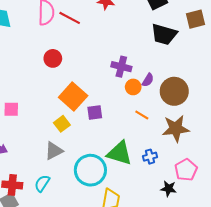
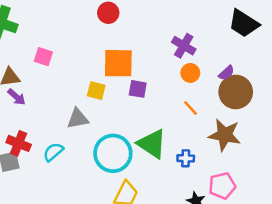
purple semicircle: (148, 80) -> (226, 73), moved
orange square: (73, 96) -> (118, 63), turned 32
yellow square: (62, 124) -> (96, 91), turned 35

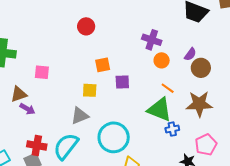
orange square: (118, 63) -> (103, 65), size x0.6
brown circle: (236, 92) -> (201, 68), size x0.7
green triangle: (152, 144) -> (159, 110), moved
cyan semicircle: (53, 152) -> (66, 146), size x1.6

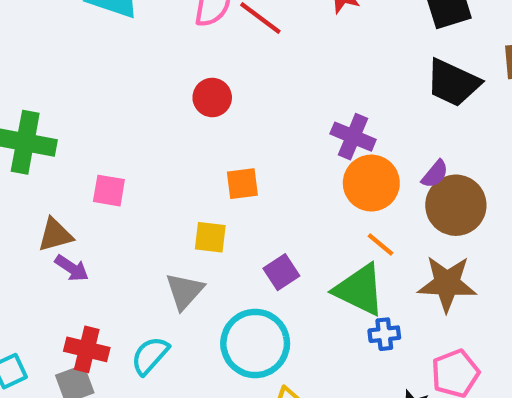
orange circle: (162, 60) -> (371, 183), size x1.6
brown circle: (201, 68) -> (456, 205), size x1.4
purple square: (122, 82) -> (281, 272), moved, turned -35
gray triangle: (80, 116) -> (185, 291), turned -30
cyan semicircle: (66, 146) -> (150, 356), size x0.7

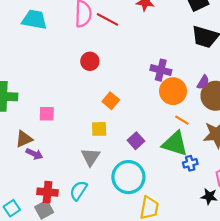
orange square: (242, 184) -> (111, 101), turned -35

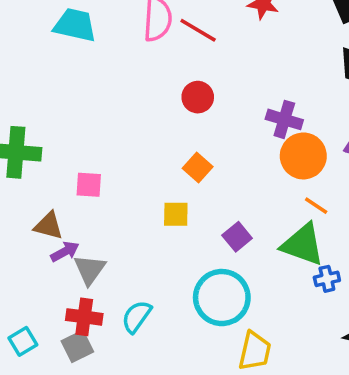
red circle: (90, 61) -> (198, 97), moved
brown triangle: (24, 139) -> (48, 226), turned 36
purple arrow: (34, 154) -> (65, 252), turned -56
gray triangle: (91, 157) -> (90, 270), moved

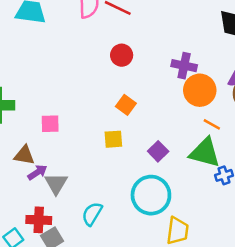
red cross: (84, 317) -> (39, 220), moved

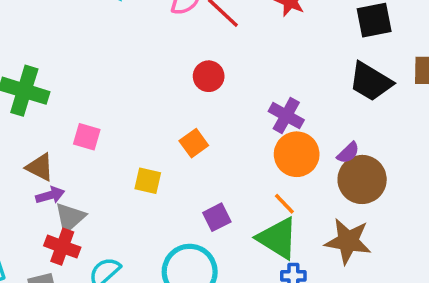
orange line: (212, 124) -> (284, 204), moved
yellow square: (113, 139) -> (148, 181), moved
red cross: (39, 220) -> (62, 247), moved

